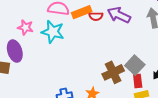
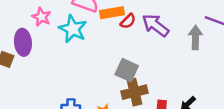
red semicircle: (96, 16) -> (128, 21), turned -56
gray square: (135, 65) -> (127, 70), moved, turned -30

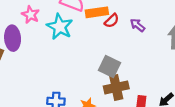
purple arrow: (155, 25) -> (137, 25), size x0.6

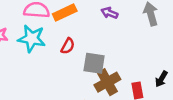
red semicircle: (112, 21) -> (68, 46), moved

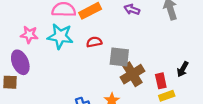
red semicircle: (68, 46) -> (94, 42), turned -128

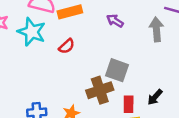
red semicircle: (94, 42) -> (67, 46), turned 136
gray square: (119, 57) -> (117, 70), moved

